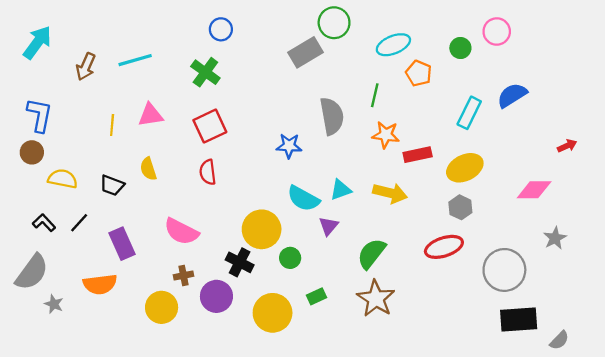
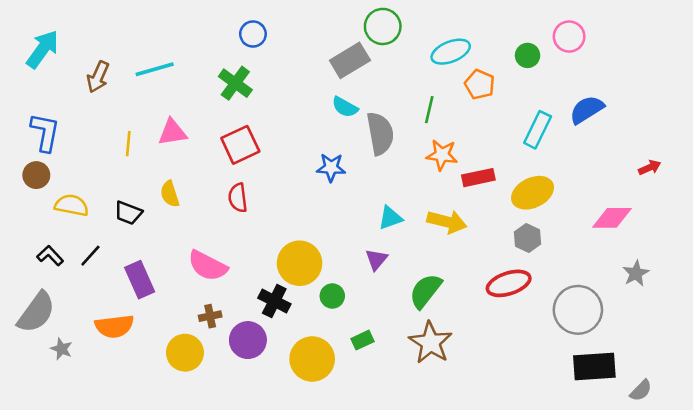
cyan semicircle: (303, 199) -> (345, 107), moved, size x0.7

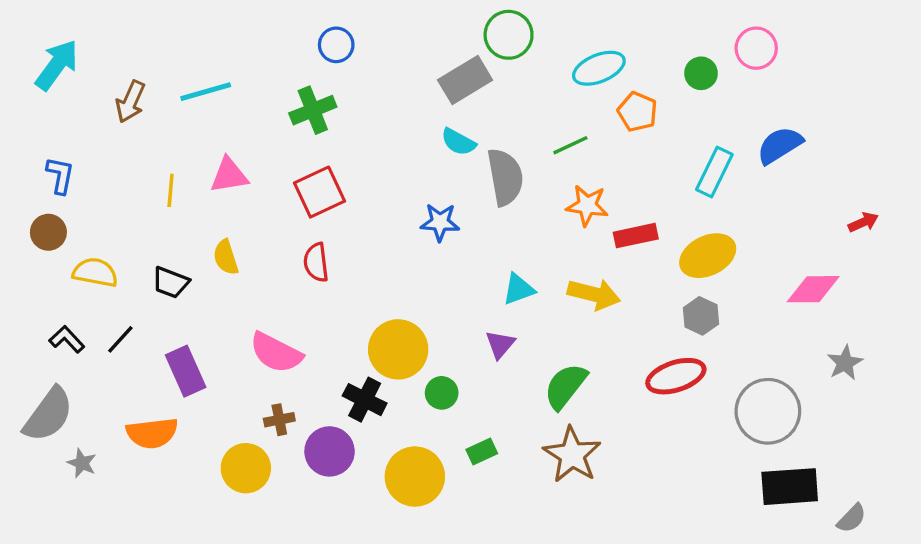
green cross: (235, 83) -> (313, 110), turned 32
green line: (429, 110) -> (570, 145), turned 52
blue L-shape: (45, 132) -> (60, 175), size x0.7

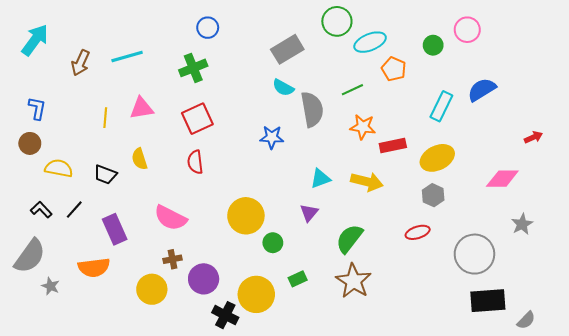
green circle: (509, 35) -> (337, 21), moved
red ellipse: (676, 376) -> (418, 232), size x0.7
black cross: (365, 400) -> (225, 315), moved

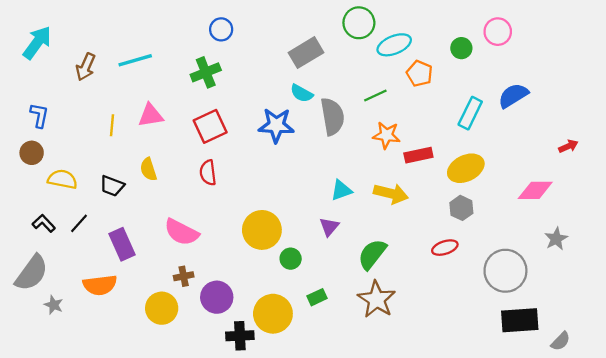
blue star: (272, 137) -> (276, 125), moved, size x1.4
black cross: (225, 315) -> (240, 336), turned -30

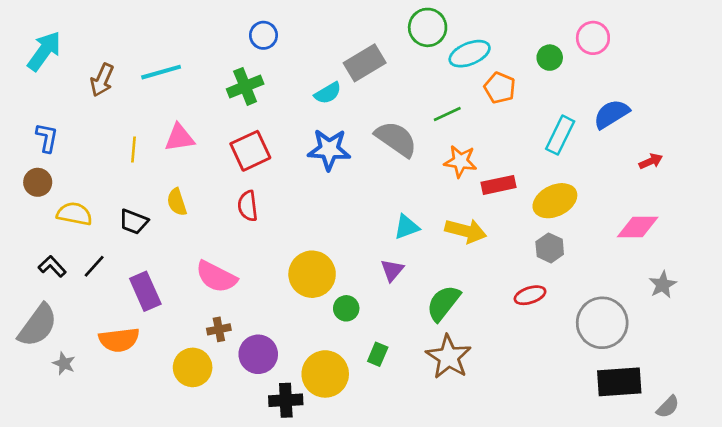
cyan semicircle: (302, 93) -> (328, 93), moved, turned -60
gray semicircle: (332, 116) -> (396, 139), turned -45
red arrow: (568, 146) -> (651, 161), moved
green rectangle: (317, 297) -> (378, 354), turned -42

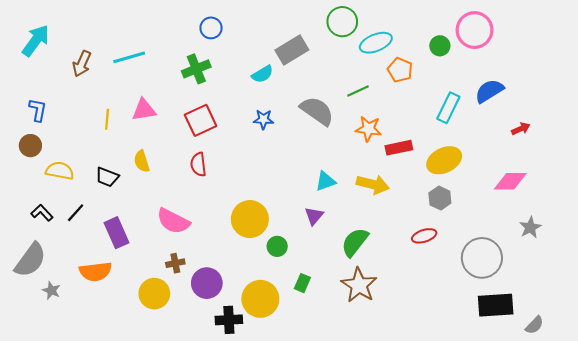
pink circle: (593, 38) -> (475, 30), size x1.4
blue star: (329, 149) -> (264, 119), size x0.6

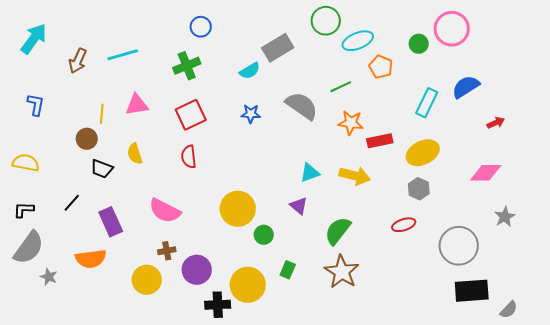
brown circle: (30, 146) -> (87, 139), moved
yellow semicircle: (60, 171) -> (26, 163), moved
black L-shape: (42, 213) -> (24, 210), moved, turned -45
purple triangle: (314, 216) -> (299, 206), turned -30

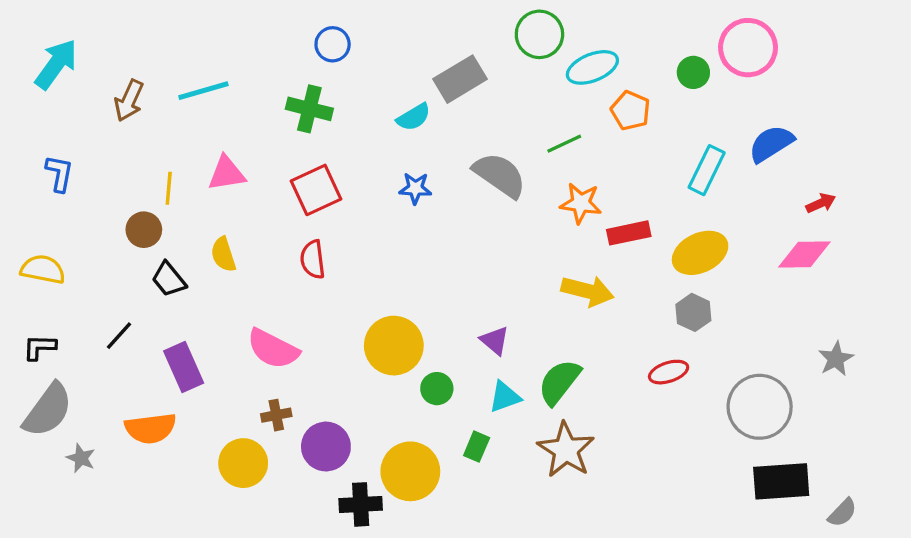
green cross: (187, 66) -> (309, 109), turned 36
black trapezoid: (102, 169) -> (169, 279), turned 30
cyan triangle: (310, 173) -> (505, 397), moved
pink diamond: (486, 173) -> (804, 254), moved

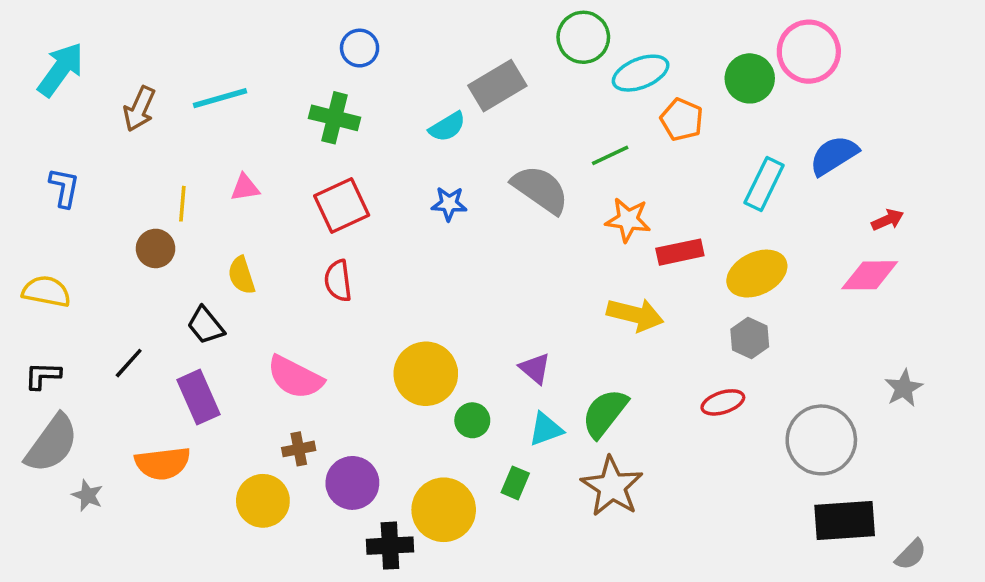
green circle: (693, 72) -> (750, 78), size x1.4
pink triangle: (227, 173) -> (245, 188), size x0.7
black trapezoid: (169, 279) -> (206, 325), moved

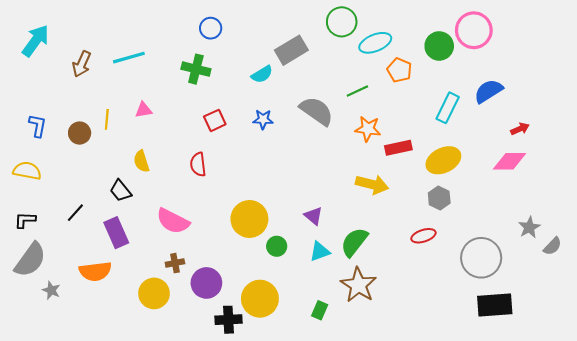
blue L-shape: (64, 188) -> (38, 126), moved
red square: (342, 206) -> (215, 120), moved, size x0.7
brown circle: (156, 248) -> (80, 133), moved
green rectangle: (515, 483) -> (320, 310), moved
gray semicircle: (911, 555) -> (552, 246), moved

